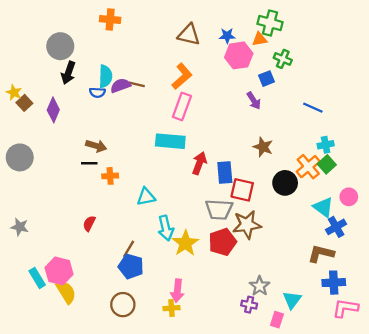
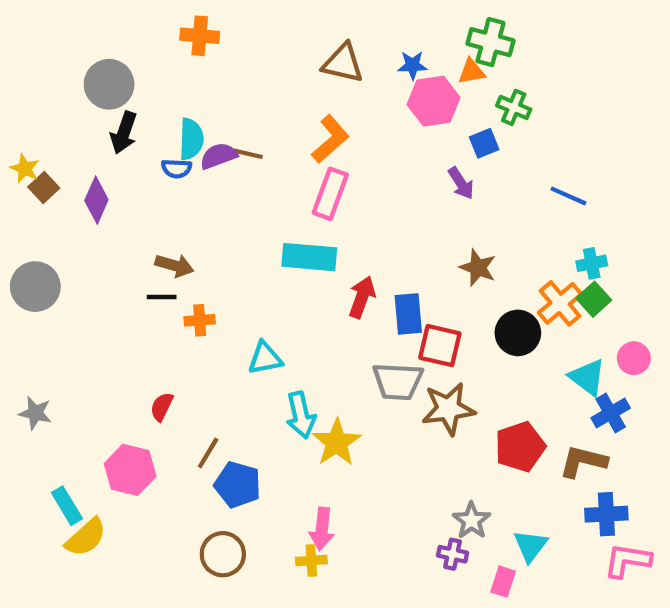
red pentagon: (222, 242) -> (520, 447), moved
brown line: (129, 249) -> (208, 453), moved
pink hexagon: (59, 271) -> (130, 470), moved
yellow semicircle: (66, 292) -> (86, 537), moved, turned 80

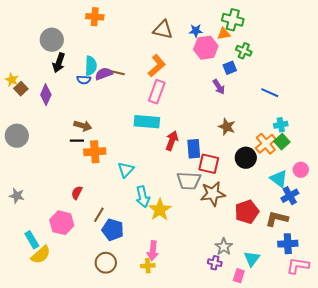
orange cross: (200, 320) -> (95, 152), size x1.5
cyan triangle: (265, 358) -> (126, 170), turned -36

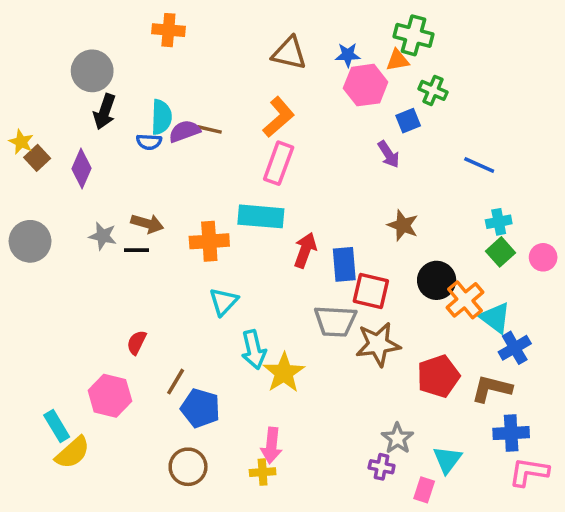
orange cross: (266, 144) -> (465, 300), moved
orange cross: (95, 152) -> (209, 241), moved
pink circle: (301, 170) -> (543, 257), moved
gray star: (17, 196) -> (103, 236), moved

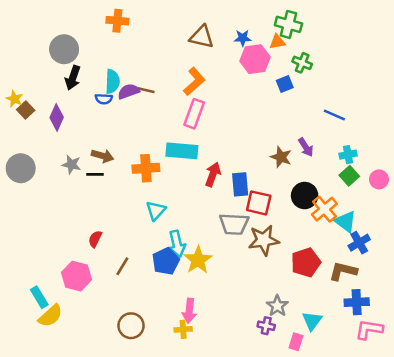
purple arrow: (389, 154) -> (306, 147), moved
blue pentagon: (200, 408) -> (166, 261), moved, turned 30

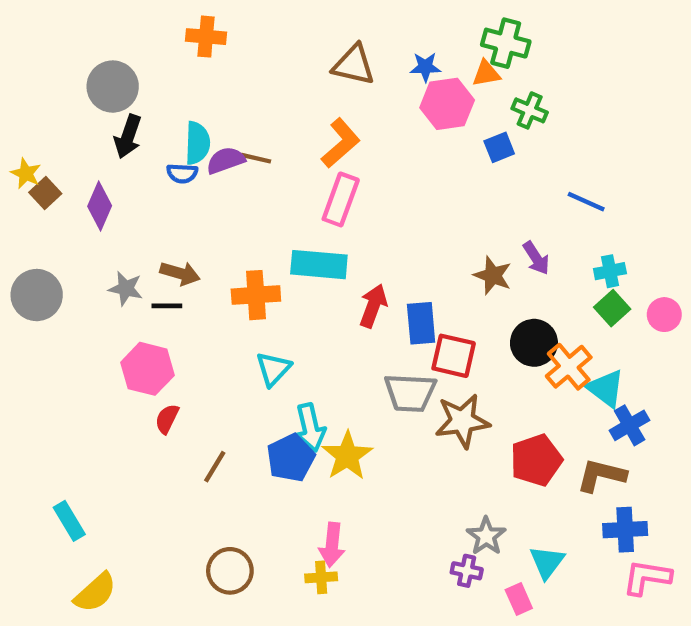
pink hexagon: (76, 276) -> (147, 369), moved
yellow semicircle: (50, 316) -> (95, 593), moved
pink rectangle: (296, 342) -> (519, 599), turned -42

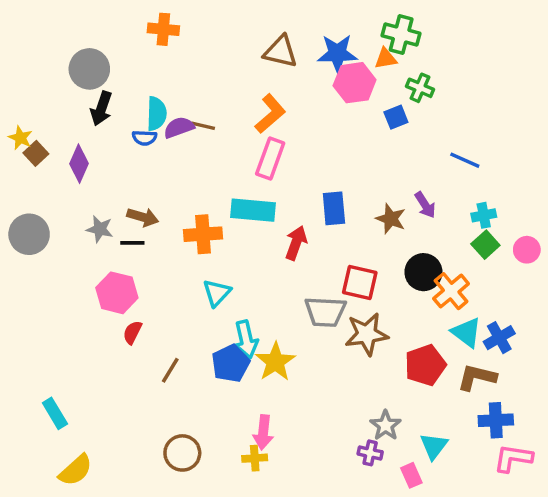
blue star: (425, 67) -> (337, 53), size x1.6
blue rectangle: (421, 323) -> (334, 208), moved
cyan triangle: (606, 388) -> (467, 332), moved

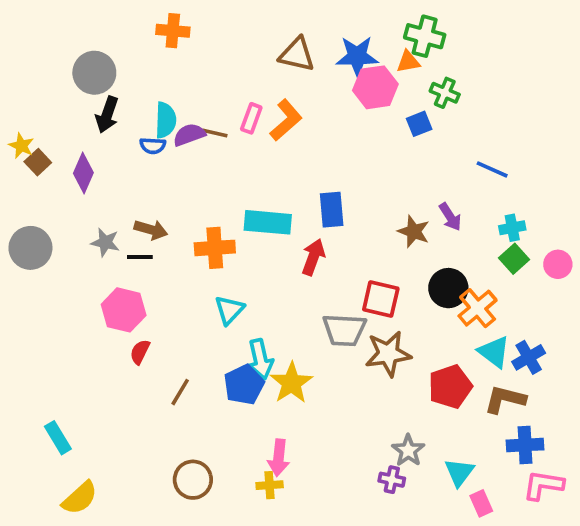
pink rectangle: (270, 158) -> (251, 118), moved, size x0.7
blue rectangle: (334, 208) -> (332, 210), moved
pink rectangle: (411, 475) -> (481, 503), moved

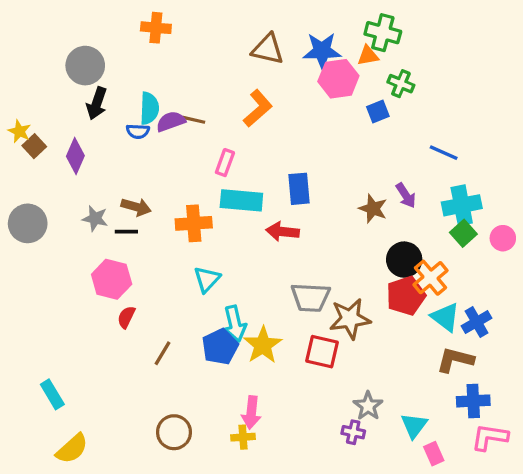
pink rectangle: (251, 118) -> (225, 163), moved
cyan cross: (512, 228) -> (462, 205), size x1.6
red arrow: (313, 257) -> (283, 232), turned -104
red square: (381, 299) -> (322, 352), moved
red pentagon: (450, 387) -> (406, 296), moved

